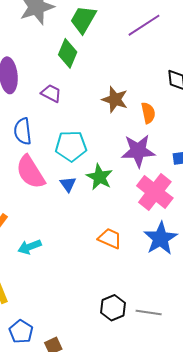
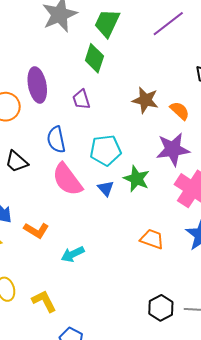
purple trapezoid: (51, 93) -> (81, 99), turned -130
orange semicircle: (148, 113) -> (180, 111), turned -30

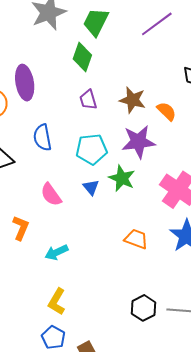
purple trapezoid: (81, 99) -> (88, 100), moved
purple star: (173, 149) -> (138, 142), moved
pink semicircle: (67, 180) -> (51, 195), moved, size x0.7
orange L-shape: (36, 230) -> (21, 228), turned -100
yellow L-shape: (44, 301) -> (57, 302), moved, turned -124

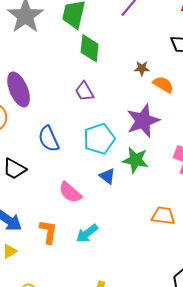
green diamond: (82, 57) -> (90, 48), moved
brown star: (132, 100) -> (142, 68), moved, size x0.6
cyan arrow: (57, 252) -> (87, 233), moved

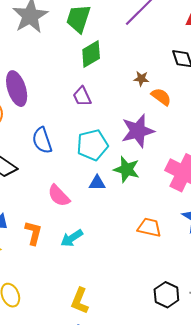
green diamond: (90, 48) -> (91, 54), turned 48
blue triangle: (107, 176) -> (97, 183), turned -42

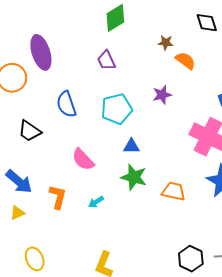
purple star: (138, 131) -> (162, 95), size x0.6
green star: (127, 169) -> (134, 177), moved
blue triangle: (97, 183) -> (131, 146), moved
cyan arrow: (72, 238) -> (96, 202), size x0.7

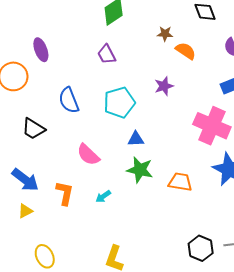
purple ellipse: (41, 52) -> (41, 50), size x0.7

